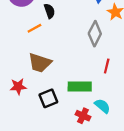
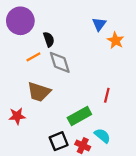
gray diamond: (95, 34) -> (60, 62), moved, turned -45
green rectangle: (80, 87) -> (79, 116), turned -30
black square: (48, 98) -> (59, 141), moved

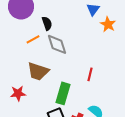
red line: (107, 95) -> (90, 74), moved
green rectangle: (79, 116) -> (63, 93), moved, turned -45

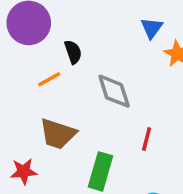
gray diamond: (57, 44) -> (114, 91), moved

